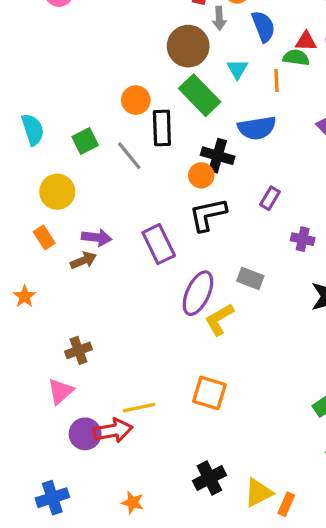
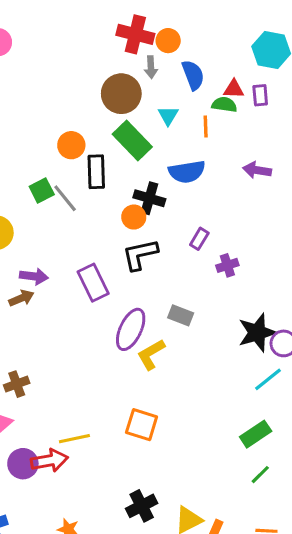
green square: (85, 141) -> (42, 190), moved
purple cross: (303, 239) -> (227, 265), moved, turned -30

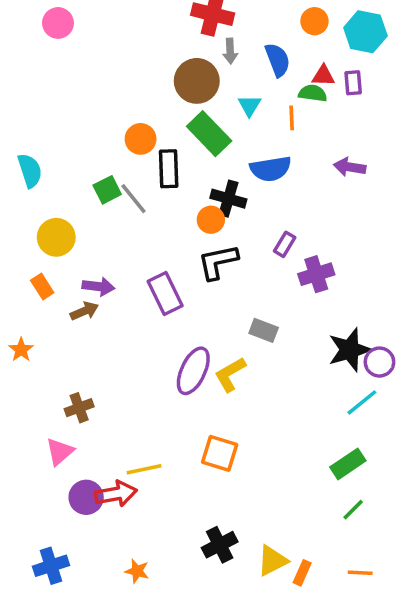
orange circle: (168, 41) -> (314, 21), moved
purple cross: (227, 265) -> (316, 274), size x1.4
purple ellipse: (131, 329) -> (193, 371), moved

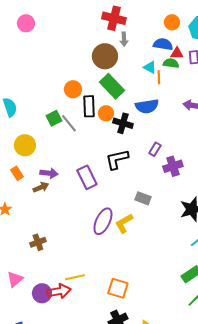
blue semicircle: (278, 60) -> (163, 44), moved, turned -60
cyan triangle: (249, 106) -> (150, 67), moved, turned -32
orange circle: (211, 220) -> (106, 113), moved
pink triangle: (60, 452) -> (15, 279), moved
orange square: (220, 453) -> (118, 288), moved

